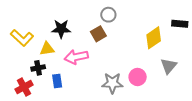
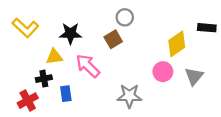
yellow L-shape: (22, 38) -> (25, 28), moved
pink arrow: (76, 57) -> (88, 66), turned 55
pink circle: (138, 77) -> (163, 72), moved

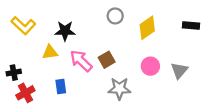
brown square: (113, 39) -> (107, 60), moved
yellow diamond: (177, 44) -> (147, 28), moved
black cross: (44, 79) -> (14, 73), moved

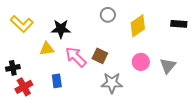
brown square: (107, 60) -> (100, 56), turned -35

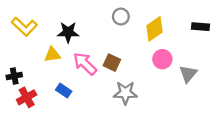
pink circle: (141, 62) -> (162, 59), moved
blue rectangle: (57, 81) -> (64, 91), turned -48

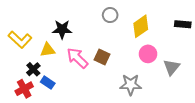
yellow L-shape: (24, 27) -> (20, 40), moved
black cross: (14, 76) -> (33, 69), moved, turned -32
blue rectangle: (64, 91) -> (48, 83), moved
gray star: (125, 93) -> (131, 85), moved

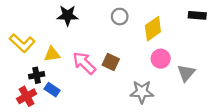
black rectangle: (183, 24) -> (197, 15), moved
black star: (62, 29) -> (68, 15), moved
black cross: (33, 69) -> (37, 75), turned 32

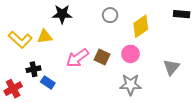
yellow triangle: (52, 54) -> (45, 37), moved
pink circle: (161, 59) -> (131, 54), moved
pink arrow: (84, 63) -> (77, 58), turned -80
red cross: (27, 96) -> (13, 89), moved

